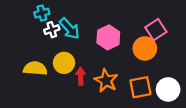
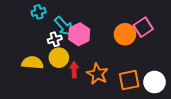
white cross: (52, 30) -> (55, 39), moved
pink hexagon: (108, 37) -> (79, 34), moved
orange circle: (145, 48) -> (125, 34), moved

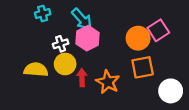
cyan arrow: (64, 26) -> (82, 19), moved
orange square: (129, 80) -> (143, 67), moved

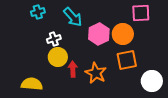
pink square: (158, 30) -> (141, 13), moved, turned 30
pink hexagon: (88, 38) -> (99, 34), moved
yellow semicircle: (36, 70) -> (32, 84), moved

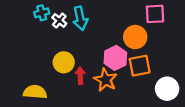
cyan arrow: (73, 17) -> (80, 18), turned 30
pink hexagon: (99, 34) -> (115, 58), moved
white cross: (54, 39) -> (59, 21), moved, turned -32

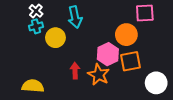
cyan cross: (42, 13) -> (36, 26), moved
white cross: (59, 21) -> (36, 11), moved
yellow circle: (64, 62) -> (55, 38), moved

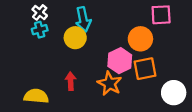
yellow circle: (55, 38) -> (75, 38), moved
red arrow: (75, 71) -> (71, 81), moved

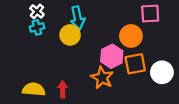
red arrow: (71, 81) -> (63, 89), moved
white circle: (174, 93) -> (162, 72), moved

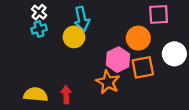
white circle: (162, 72) -> (174, 54), moved

